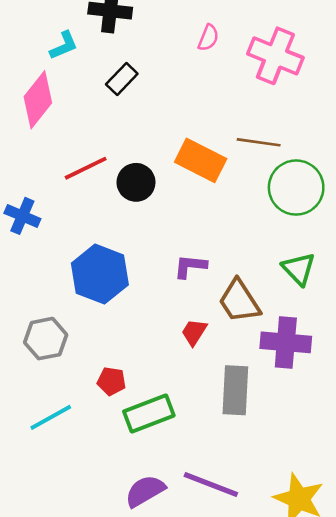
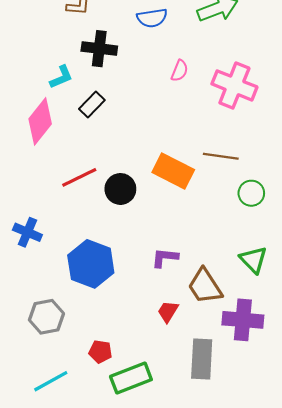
black rectangle: (122, 79) -> (92, 104), moved
green circle: (296, 188) -> (251, 193), size x0.6
blue cross: (22, 216) -> (27, 232), moved

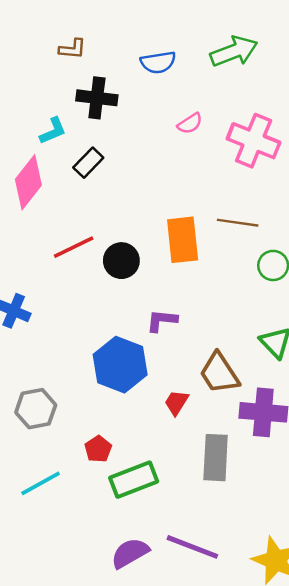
pink semicircle: (180, 71) -> (190, 124), turned 35
orange rectangle: (173, 171) -> (183, 240), turned 57
purple L-shape: (165, 258) -> (162, 321), moved
blue hexagon: (91, 264) -> (120, 365), moved
red pentagon: (100, 352) -> (98, 449), turned 30

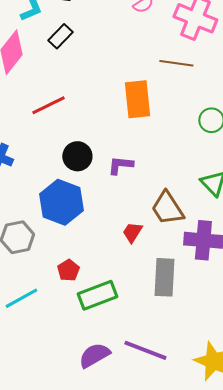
brown line: (238, 223) -> (176, 63), moved
black circle: (121, 261) -> (77, 156), moved
blue hexagon: (120, 365) -> (61, 202), moved

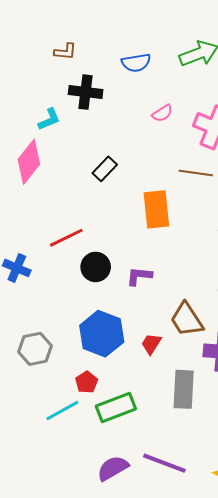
black rectangle: (60, 36) -> (105, 169), moved
red line: (48, 105) -> (66, 238), moved
blue hexagon: (61, 202) -> (102, 334), moved
cyan line: (21, 298) -> (62, 411), moved

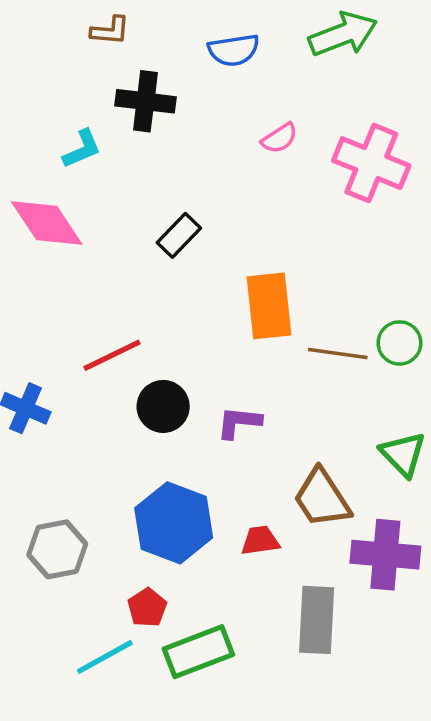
pink diamond: (29, 162) -> (47, 223), turned -72
brown line: (196, 173) -> (338, 354), moved
red trapezoid: (151, 344) -> (260, 541), turned 50

